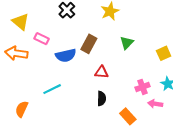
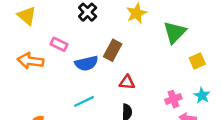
yellow triangle: (21, 22) -> (27, 16), moved
green triangle: (127, 43) -> (175, 32), moved, size x1.5
cyan line: (52, 89) -> (84, 101), moved

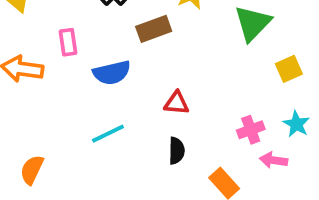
pink rectangle: (59, 44) -> (68, 42), turned 56
brown rectangle: (113, 50) -> (154, 29), moved, turned 42

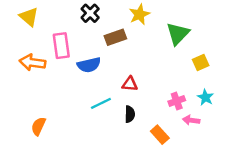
pink rectangle: (68, 42) -> (61, 46), size x1.5
cyan line: (108, 134) -> (101, 103), moved

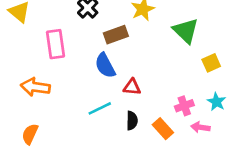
green triangle: (178, 34) -> (186, 31), turned -30
orange arrow: (32, 62) -> (35, 87), moved
blue semicircle: (89, 65) -> (105, 66), moved, turned 75
orange rectangle: (160, 135) -> (163, 129), moved

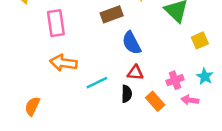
blue semicircle: (105, 66) -> (132, 43), moved
orange arrow: (35, 87) -> (63, 63), moved
red triangle: (132, 87) -> (135, 73), moved

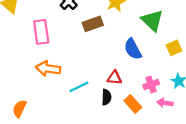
blue semicircle: (132, 43) -> (133, 49), moved

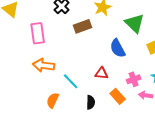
cyan line: (79, 87) -> (71, 81), turned 72
black semicircle: (106, 97) -> (91, 102), moved
orange semicircle: (19, 109) -> (53, 100), moved

